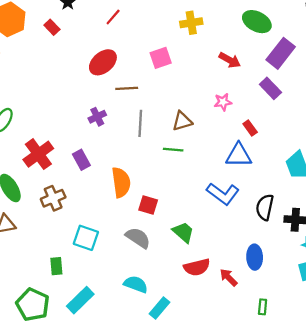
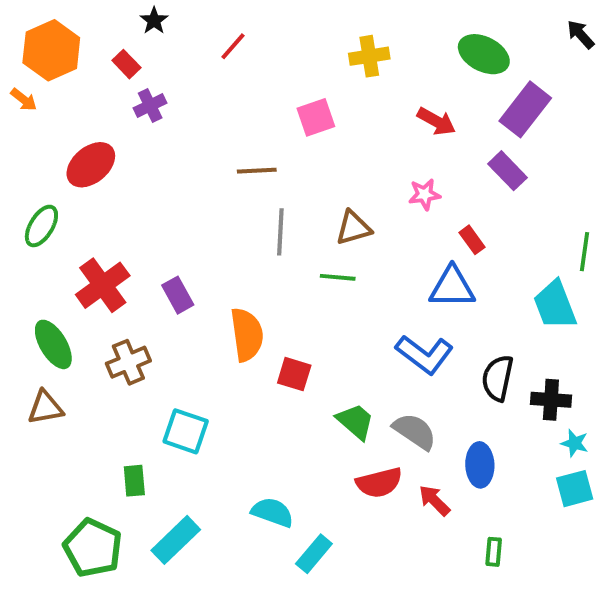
red ellipse: (103, 62) -> (91, 165), moved
purple cross: (97, 117) -> (150, 106), moved
gray semicircle: (138, 238) -> (415, 431), moved

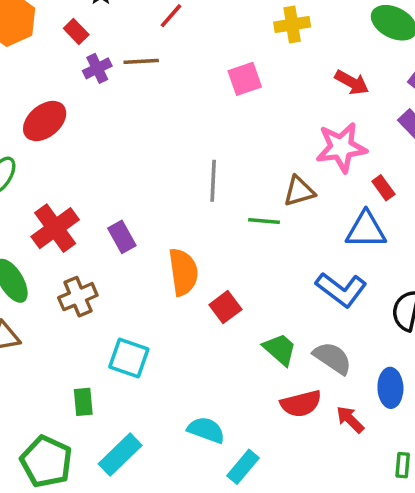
brown line: (257, 171) -> (141, 61), moved
pink star: (425, 194) -> (341, 147), size x1.8
brown triangle: (353, 228) -> (299, 191), moved
red square: (294, 374) -> (225, 307), turned 36

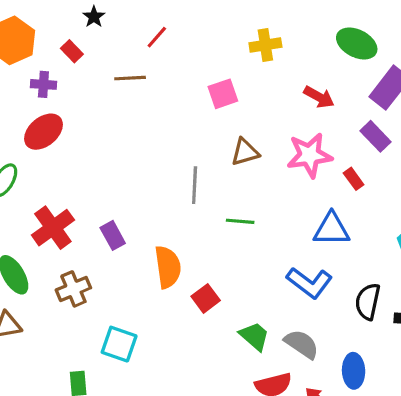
purple cross: (97, 68) -> (43, 84), moved, turned 30
red rectangle: (383, 188) -> (354, 179), moved
brown triangle: (299, 191) -> (245, 152), moved

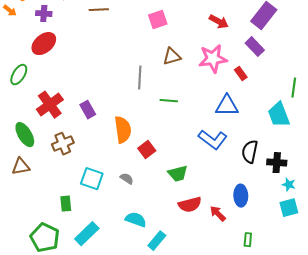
green trapezoid: (254, 336) -> (178, 174), turned 125
gray semicircle: (302, 344) -> (127, 179), moved, size x0.6

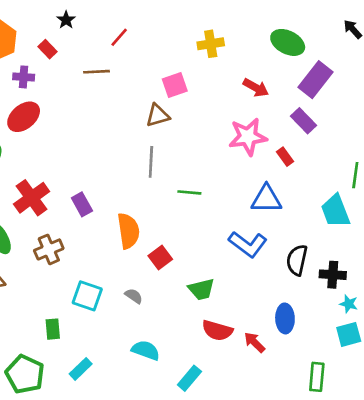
brown triangle: (172, 57) -> (158, 115), moved
red semicircle: (190, 205) -> (217, 330), turned 30
cyan rectangle: (87, 234) -> (81, 369), size x0.7
green rectangle: (248, 240) -> (317, 377), moved, size x1.5
cyan rectangle: (157, 241) -> (189, 378), moved

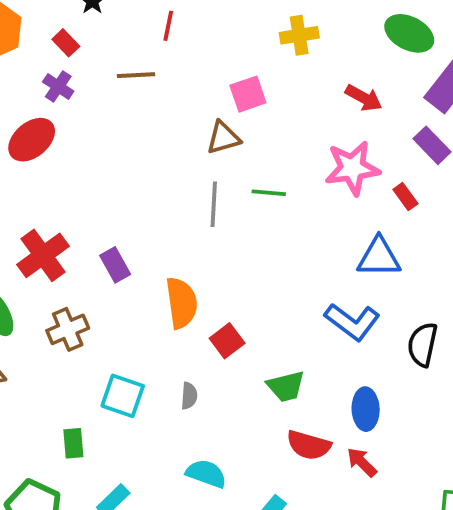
red line: (119, 37) -> (168, 26), turned -30
purple cross: (24, 77) -> (58, 87), moved, turned 30
green line: (189, 192) -> (269, 193), moved
gray semicircle: (134, 296) -> (189, 396), turned 60
blue ellipse: (285, 318) -> (366, 409), moved

